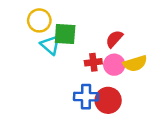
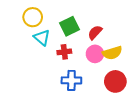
green square: (65, 34) -> (69, 26), moved, turned -30
red cross: (93, 62) -> (64, 52), moved
red circle: (108, 100) -> (115, 81), moved

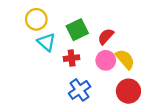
yellow semicircle: (112, 53) -> (125, 59), turned -114
blue cross: (71, 80) -> (80, 90), turned -36

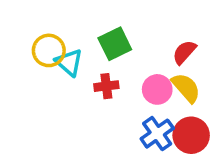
yellow circle: (36, 19) -> (49, 50), moved
red semicircle: (106, 36) -> (184, 52), moved
blue cross: (80, 90) -> (157, 134), moved

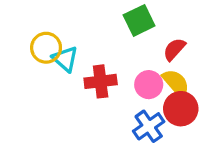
green square: (115, 44) -> (139, 20), moved
red cross: (106, 86) -> (101, 81), size x1.4
red circle: (191, 135) -> (181, 109), moved

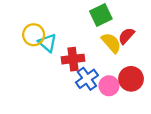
yellow semicircle: (176, 83) -> (111, 43), moved
pink circle: (149, 85) -> (109, 86), moved
blue cross: (149, 126) -> (87, 79), moved

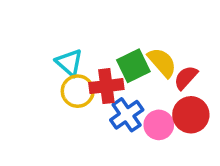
green square: (101, 15) -> (133, 66), moved
yellow circle: (34, 35) -> (78, 91), moved
red semicircle: (126, 36) -> (186, 78), moved

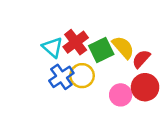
red cross: (106, 86) -> (76, 42), moved, turned -30
yellow circle: (78, 91) -> (82, 76), moved
blue cross: (127, 115) -> (61, 77), moved

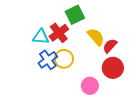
cyan triangle: (52, 47) -> (41, 37), turned -36
green square: (101, 50) -> (75, 15), moved
pink circle: (121, 95) -> (90, 86), moved

